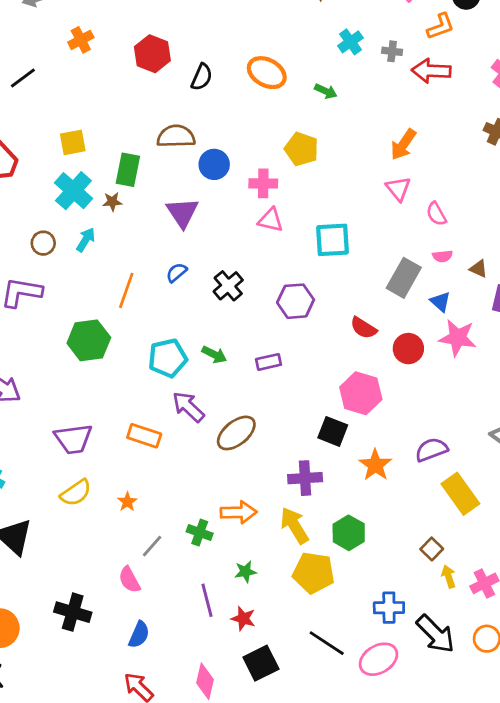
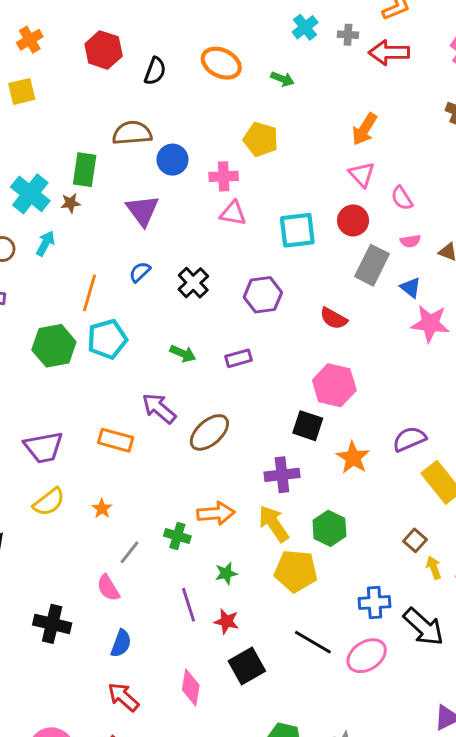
yellow square: (73, 142) -> (22, 91), moved
red circle: (408, 349) -> (353, 220), moved
cyan pentagon: (168, 358) -> (107, 339), moved

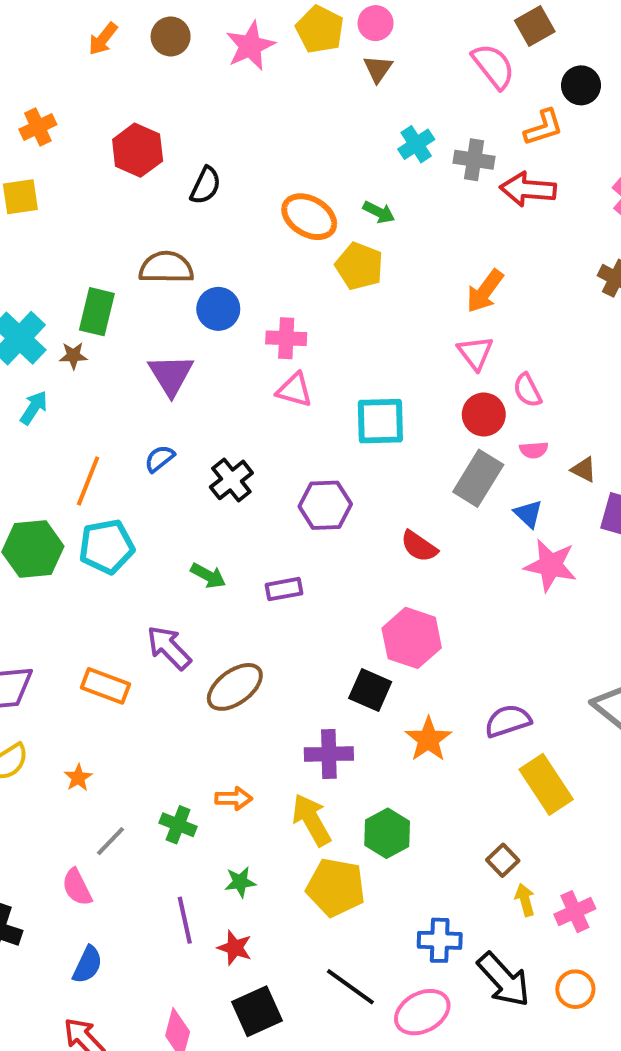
gray cross: (348, 35) -> (474, 160), size x1.4
orange ellipse: (221, 63) -> (309, 217), moved
yellow pentagon: (261, 139) -> (359, 266), moved
red circle: (353, 220) -> (484, 415), moved
orange arrow: (216, 513) -> (234, 798), size x0.7

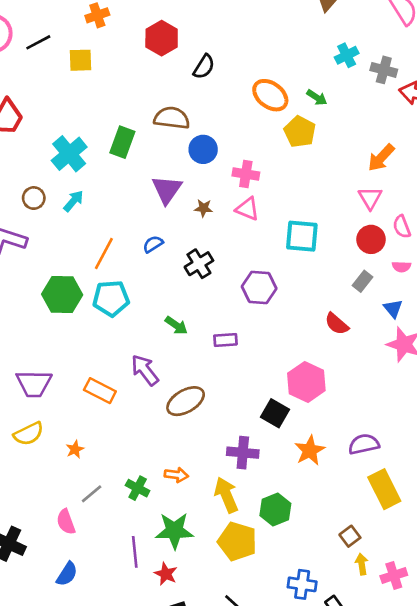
brown star: (73, 356) -> (204, 208), moved
gray rectangle: (478, 478) -> (363, 281), size x0.6
red semicircle: (419, 546) -> (337, 324), moved
green star: (240, 882) -> (174, 531), size x1.8

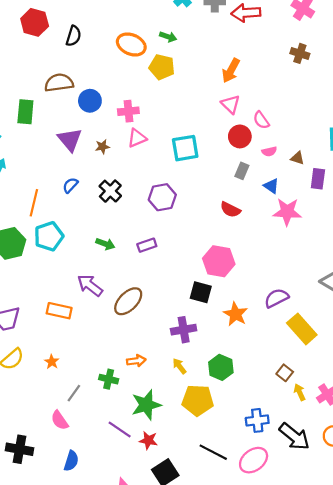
pink triangle: (247, 209) -> (137, 138), turned -30
yellow arrow: (226, 495) -> (179, 366), size x0.6
purple line: (135, 552) -> (120, 430), turned -35

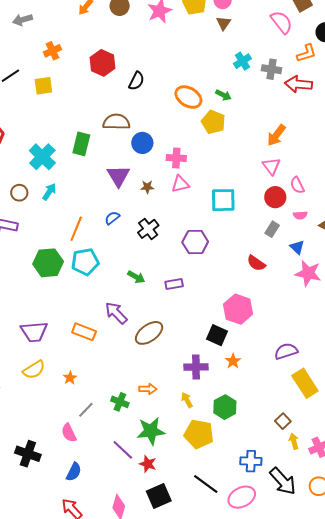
orange star: (236, 314) -> (233, 361), moved, size x0.7

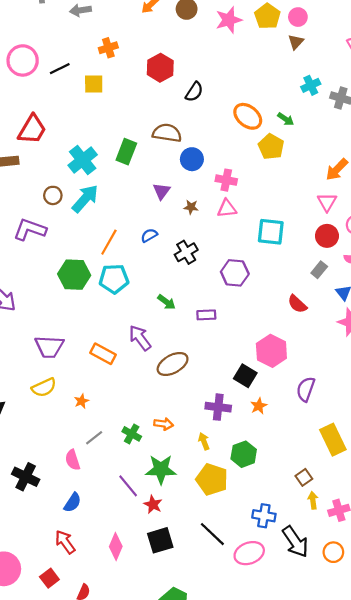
purple triangle: (118, 176) -> (161, 191), size x0.7
cyan arrow: (49, 192) -> (85, 199), size x1.6
purple semicircle: (286, 351) -> (306, 389), moved, turned -60

